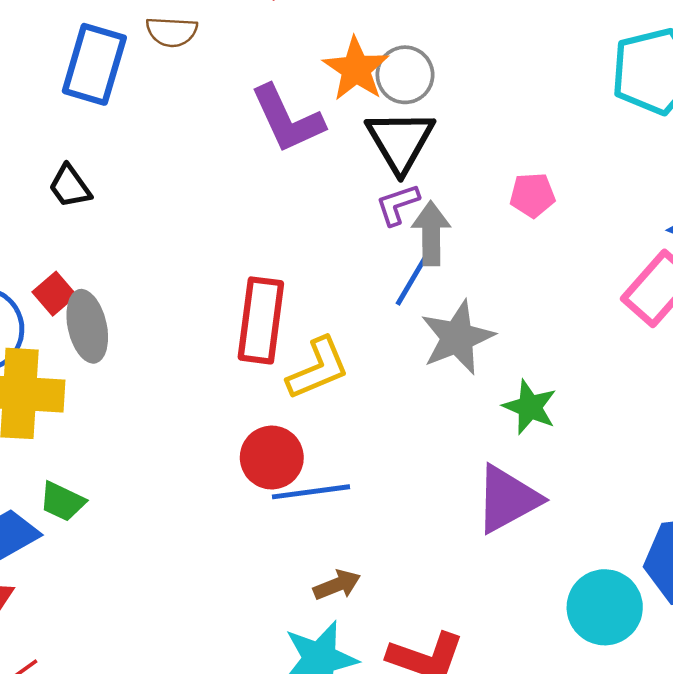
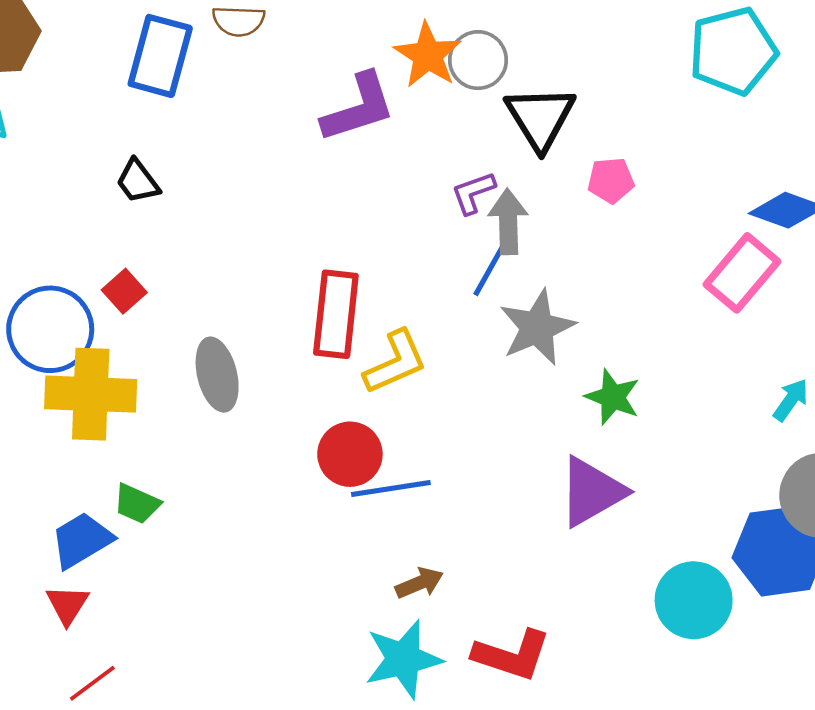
purple L-shape: (287, 119) -> (359, 108), turned -82
black triangle: (400, 141) -> (540, 118), moved
gray ellipse: (87, 326) -> (217, 375), moved

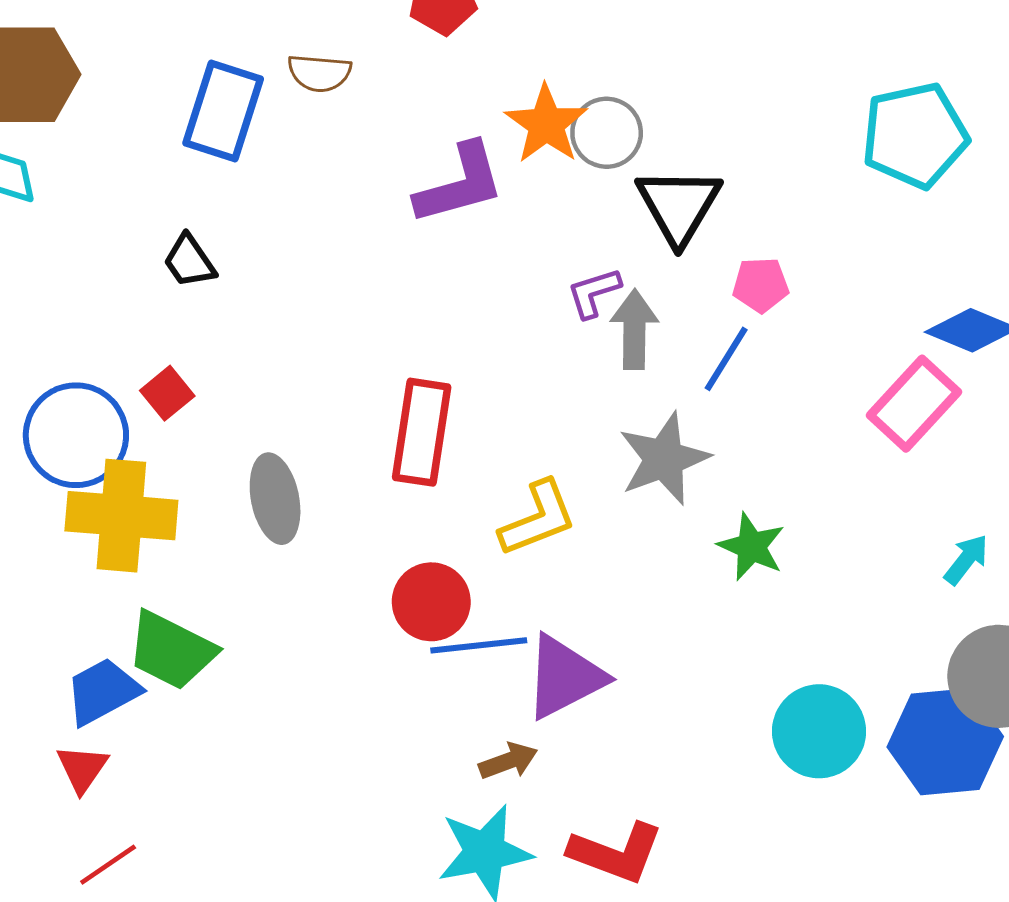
blue line: (490, 269) -> (726, 359), moved
yellow L-shape: (395, 362) -> (538, 518), moved
purple triangle: (592, 492) -> (565, 677), moved
green trapezoid: (137, 504) -> (171, 650), size x1.6
cyan circle: (694, 600) -> (819, 731), moved

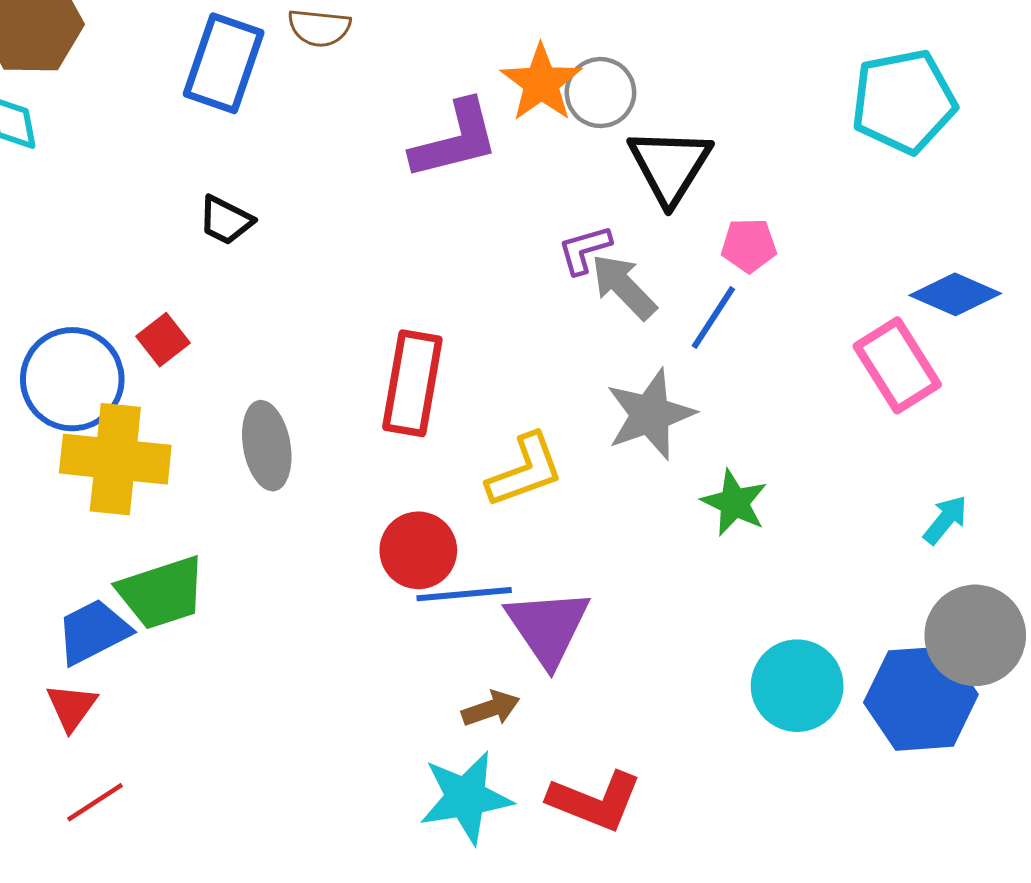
black trapezoid: (189, 261) -> (226, 220), moved, turned -30
gray arrow: (634, 329) -> (624, 287), turned -46
pink rectangle: (914, 404) -> (897, 365), turned -76
green trapezoid: (171, 650) -> (162, 593), turned -46
purple triangle: (565, 677) -> (548, 627), turned -38

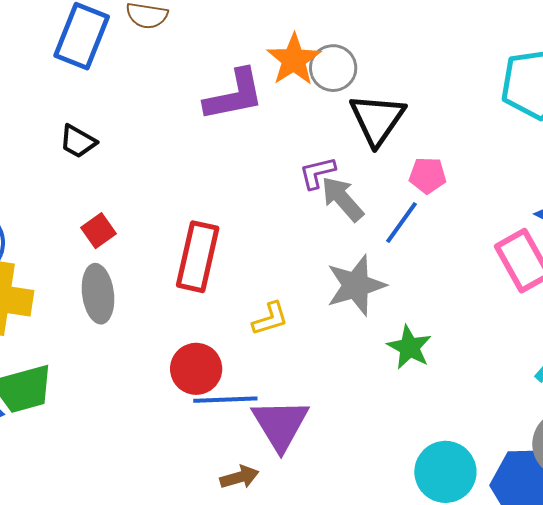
red square: (163, 340) -> (98, 231), moved
yellow L-shape: (525, 470) -> (270, 319), size x0.7

